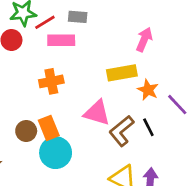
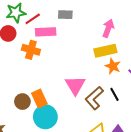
gray rectangle: (78, 17) -> (65, 15), moved
yellow rectangle: (122, 73) -> (105, 51), moved
orange cross: (51, 81) -> (31, 50), moved, turned 30
pink triangle: (97, 113) -> (75, 85), turned 45

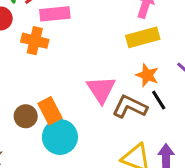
orange star: (113, 66) -> (147, 75), moved
brown L-shape: (94, 98) -> (130, 107), turned 70

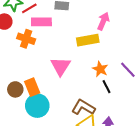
yellow rectangle: (143, 37) -> (88, 40), moved
pink triangle: (101, 89) -> (61, 66), moved
brown L-shape: (130, 107) -> (83, 107), moved

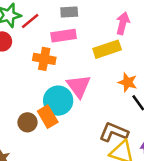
pink rectangle: (41, 22) -> (64, 36), moved
orange cross: (26, 39) -> (44, 59), moved
cyan circle: (37, 106) -> (58, 101), moved

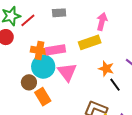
pink rectangle: (64, 36) -> (55, 50), moved
cyan circle: (58, 101) -> (43, 67), moved
brown circle: (27, 122) -> (29, 82), moved

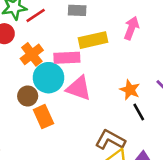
yellow rectangle: (90, 42) -> (93, 40), moved
orange cross: (39, 51) -> (32, 54), moved, turned 36
pink triangle: (67, 72) -> (79, 88), turned -40

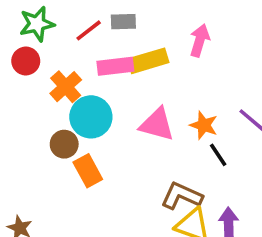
red line: (36, 15) -> (89, 30), moved
pink rectangle: (67, 58) -> (115, 66), moved
pink triangle: (79, 88) -> (157, 124), moved

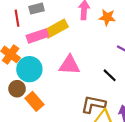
red line: (89, 30) -> (17, 18), turned -49
orange star: (204, 125) -> (107, 17), moved

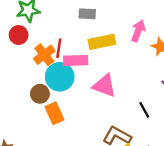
red line: (17, 18) -> (59, 48), moved
pink rectangle: (37, 36) -> (76, 60), moved

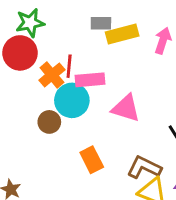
red circle: (19, 35) -> (20, 53), size x1.5
yellow rectangle: (102, 42) -> (122, 34), moved
orange rectangle: (55, 113) -> (92, 160), moved

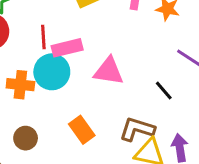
orange cross: (52, 75) -> (20, 85), moved, turned -35
brown circle: (49, 122) -> (26, 138), moved

